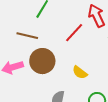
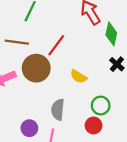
red line: (74, 33) -> (56, 45), moved

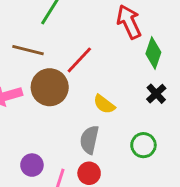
green circle: (101, 106) -> (143, 145), moved
gray semicircle: (58, 110) -> (89, 140), moved
red circle: (94, 125) -> (89, 173), moved

